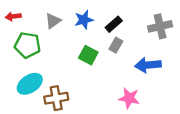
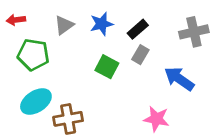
blue arrow: (148, 65) -> (179, 79), turned 40

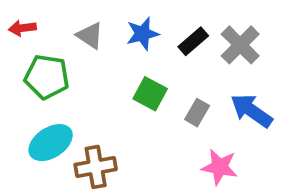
gray triangle: (64, 25) -> (90, 36), turned -50
gray cross: (194, 32) -> (240, 45), moved, turned -32
gray rectangle: (140, 55) -> (197, 113), moved

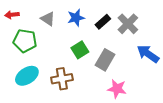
green square: (150, 94) -> (80, 50), turned 30
blue arrow: (251, 111) -> (148, 54), moved
gray rectangle: (197, 113) -> (105, 60), size x1.5
brown cross: (96, 167) -> (62, 79), moved

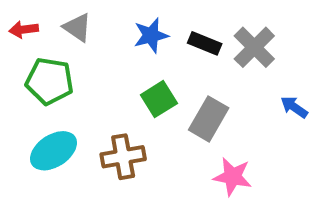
gray triangle: (48, 19) -> (77, 27), moved
black rectangle: (103, 22) -> (205, 43), turned 63
blue arrow: (148, 54) -> (294, 107), size x0.6

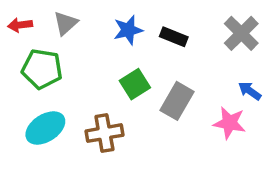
gray triangle: (77, 27) -> (66, 23), turned 44
gray cross: (254, 47) -> (241, 33), moved
pink star: (232, 177) -> (229, 123), moved

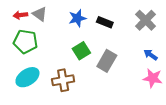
gray triangle: (66, 23) -> (40, 14), turned -42
red arrow: (20, 25) -> (20, 15), moved
pink star: (229, 123) -> (153, 78), moved

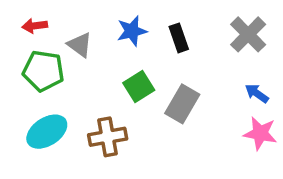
gray triangle: (40, 14) -> (80, 45), moved
black rectangle: (105, 22) -> (179, 38), turned 49

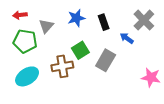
gray triangle: (80, 45) -> (46, 26), turned 35
blue arrow: (257, 93) -> (127, 38), moved
brown cross: (108, 137) -> (62, 66), moved

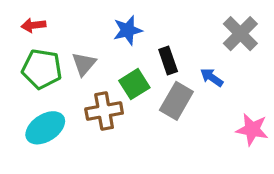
black rectangle: (104, 22) -> (168, 61), moved
gray triangle: (46, 26) -> (84, 64), moved
blue arrow: (127, 38) -> (212, 77), moved

